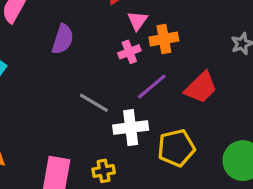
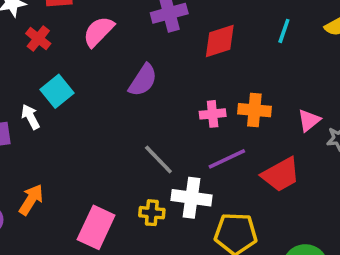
pink triangle: (138, 21) -> (309, 120), moved
yellow cross: (104, 171) -> (152, 213), moved

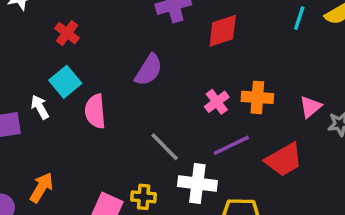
cyan line: (284, 31) -> (299, 18), moved
pink semicircle: (99, 32) -> (95, 111), moved, turned -48
red cross: (38, 39) -> (67, 33), moved
pink cross: (213, 114) -> (217, 102), turned -30
yellow cross: (152, 213) -> (144, 197), moved

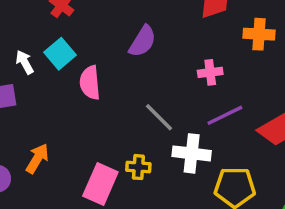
orange cross: (257, 97) -> (259, 34), moved
pink cross: (217, 102) -> (210, 72), turned 30
white arrow: (40, 107) -> (25, 62), moved

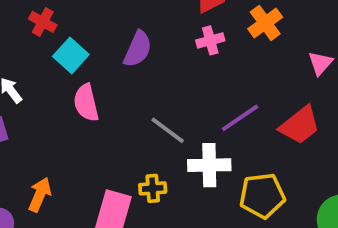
orange cross: (259, 34) -> (265, 23), turned -32
cyan square: (60, 54) -> (71, 55), moved
pink cross: (210, 72) -> (210, 40), moved

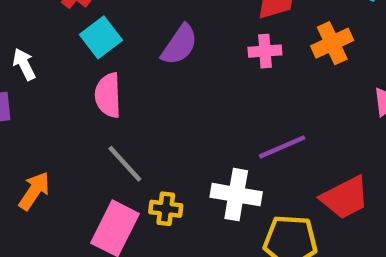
red trapezoid: (300, 125) -> (345, 198), moved
gray line: (168, 130) -> (125, 164), moved

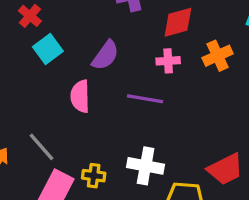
pink semicircle: (108, 95) -> (80, 96), moved
purple line: (282, 147) -> (145, 99), moved, turned 32
gray line: (125, 164) -> (42, 147), moved

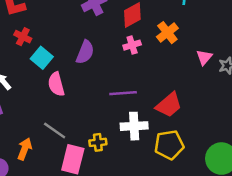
pink semicircle: (80, 96) -> (56, 84), moved
purple line: (145, 99) -> (123, 93), moved
red trapezoid: (225, 169) -> (169, 105), moved

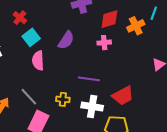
orange cross: (167, 33) -> (136, 26), moved
yellow cross: (98, 142) -> (63, 99), moved

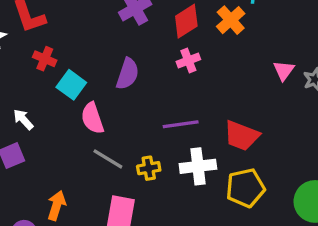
red trapezoid: (123, 96) -> (242, 136), turned 65
gray line: (29, 97) -> (108, 159), moved

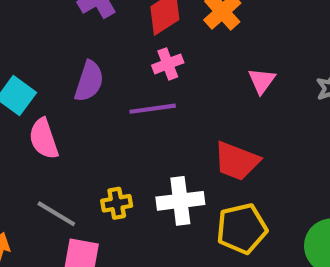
pink triangle: (284, 70) -> (262, 81), moved
purple line: (181, 124) -> (153, 109), moved
gray line: (108, 159) -> (56, 214), moved

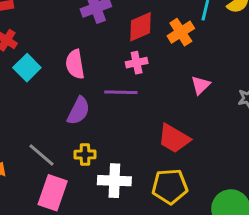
purple semicircle: (89, 81) -> (78, 111), moved
pink semicircle: (44, 139) -> (75, 64), moved
white cross: (180, 201) -> (114, 181), moved

